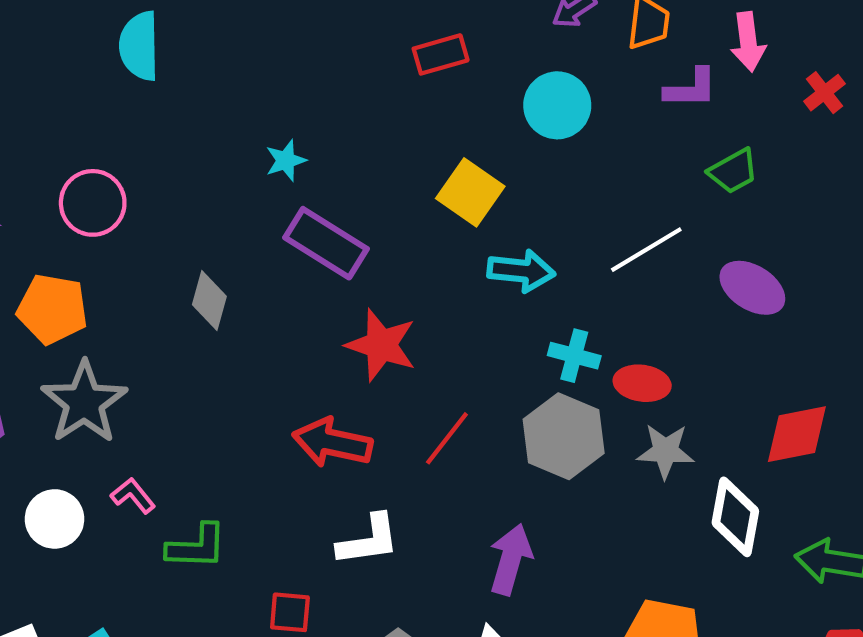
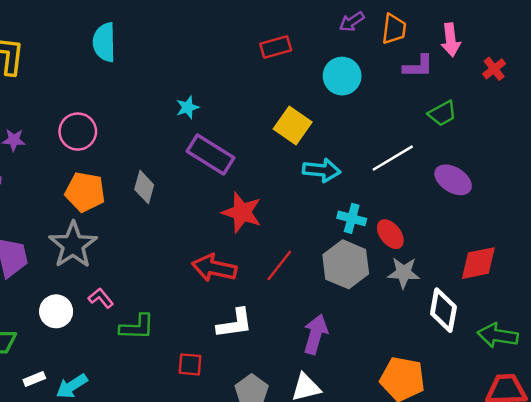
orange pentagon: (52, 309) -> (85, 192), moved
red ellipse: (642, 383) -> (390, 234), turned 44

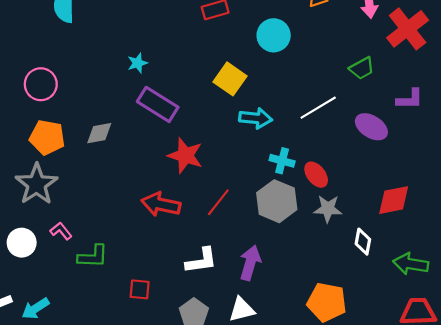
purple L-shape: (418, 66) -> (410, 99), moved
red cross: (494, 69) -> (408, 29), size x2.0
gray diamond: (144, 187) -> (99, 133), turned 64
white diamond: (443, 310) -> (363, 242), size x0.7
white L-shape: (235, 323) -> (201, 261), moved

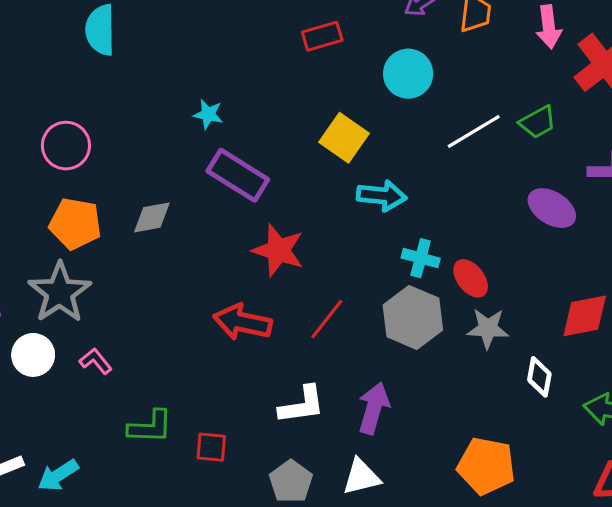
cyan star: (138, 63) -> (208, 114), turned 30
white line: (318, 108) -> (474, 132), moved
white circle: (22, 243) -> (33, 355), moved
green L-shape: (93, 256) -> (150, 427), moved

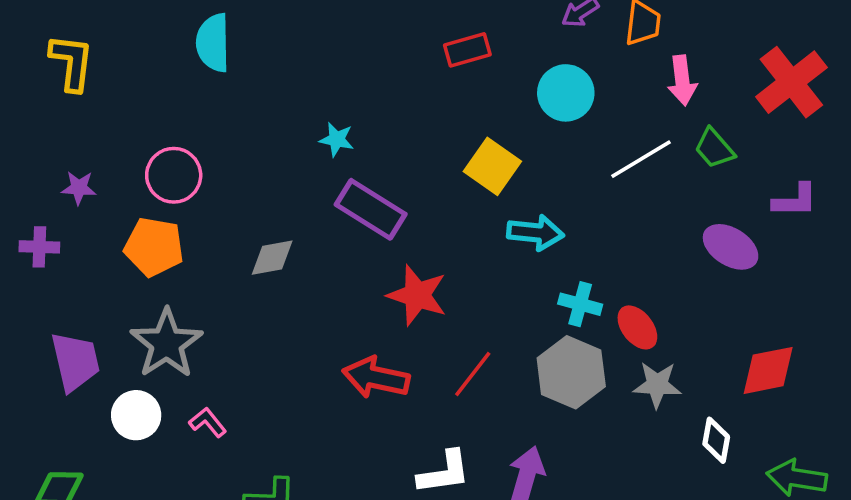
pink arrow: (549, 27) -> (682, 80), moved
green trapezoid: (538, 122) -> (714, 148), turned 78
orange pentagon: (75, 224) -> (154, 247), moved

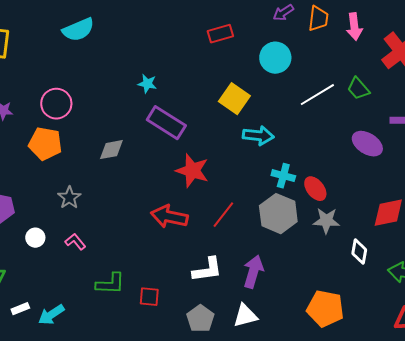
cyan semicircle: (213, 43) -> (78, 30), turned -112
pink arrow: (682, 80) -> (354, 27), moved
gray star: (167, 344) -> (69, 198), moved, size x0.6
white circle: (136, 415) -> (35, 238), size x0.7

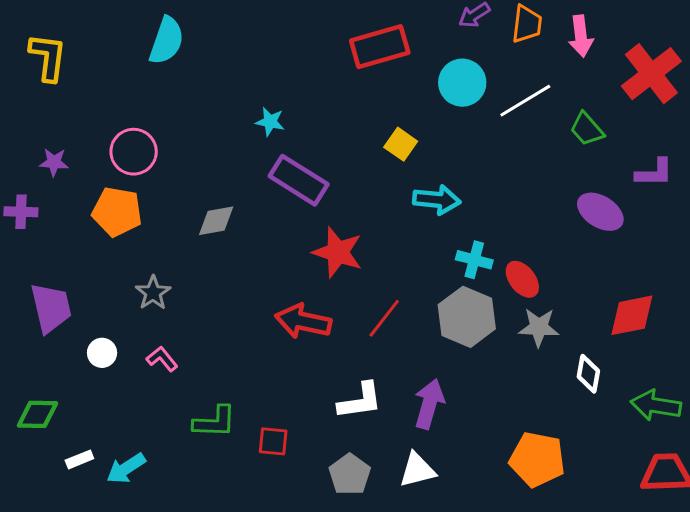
cyan semicircle: (78, 30) -> (167, 41), turned -48
red rectangle: (220, 34) -> (380, 47), size x1.5
white line: (317, 95) -> (525, 101), moved
yellow square: (234, 99) -> (401, 144), size x0.7

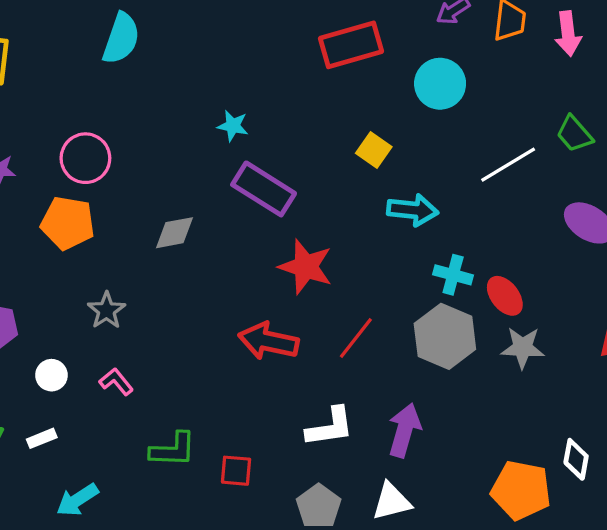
white line: (525, 101) -> (508, 165), moved
white diamond: (588, 374) -> (576, 459), moved
white rectangle: (79, 459) -> (42, 438), moved

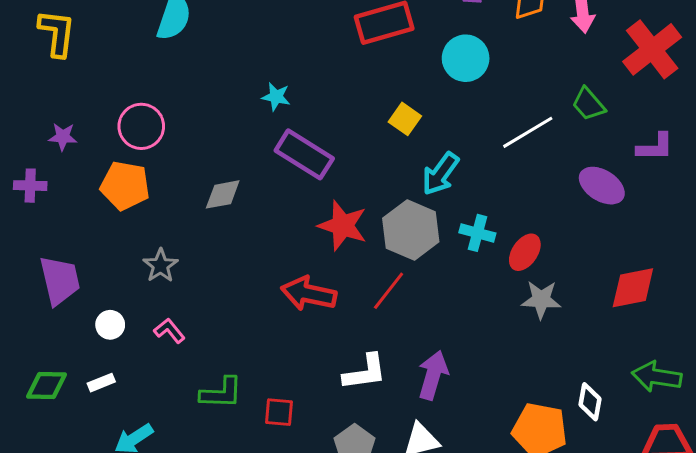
cyan arrow: (413, 210) -> (440, 174), turned 120
red ellipse: (505, 296) -> (525, 252), turned 72
gray hexagon: (445, 336) -> (411, 230), moved

